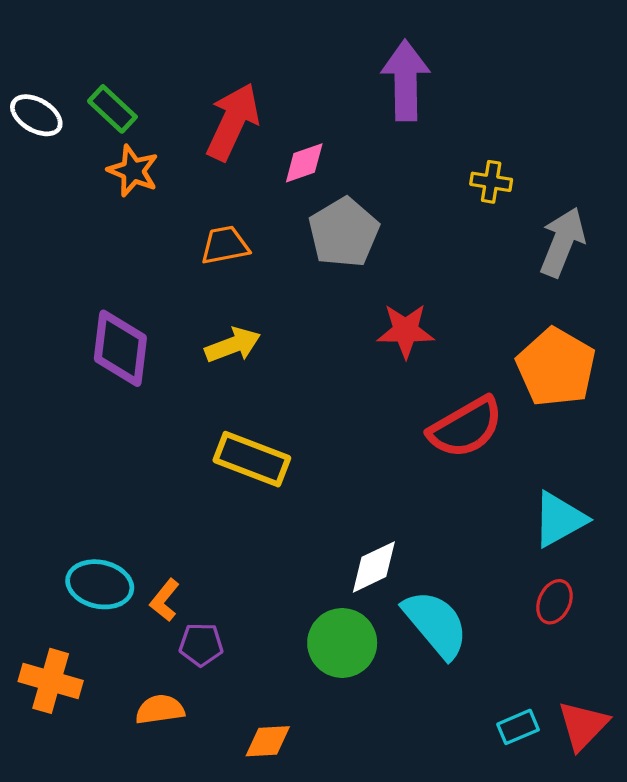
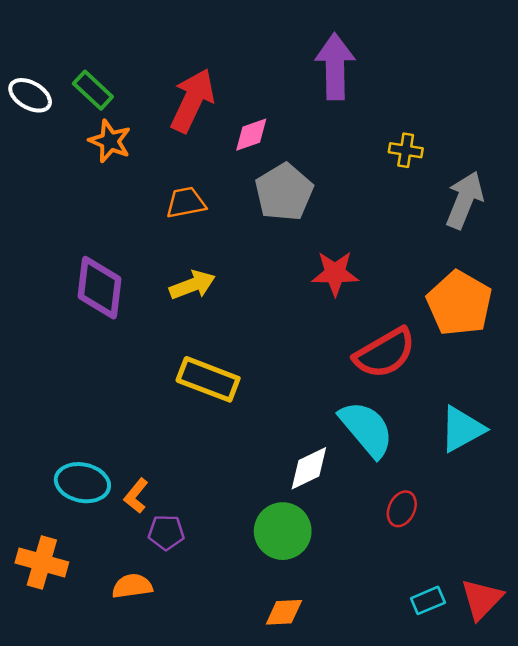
red ellipse: (555, 602) -> (402, 509), moved
cyan semicircle: (436, 624) -> (366, 429), moved
orange diamond: (268, 741) -> (284, 612), moved

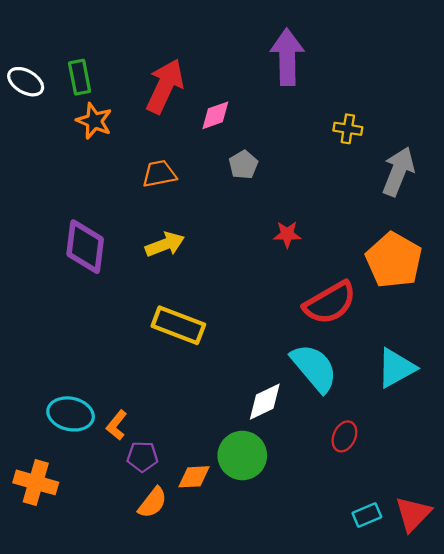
green rectangle: (93, 90) -> (80, 77), turned 36
gray pentagon: (284, 192) -> (243, 165), size x0.6
red star: (335, 273) -> (287, 234), size x0.7
orange semicircle: (132, 586) -> (152, 503), moved, turned 136
orange diamond: (284, 612) -> (194, 477), moved

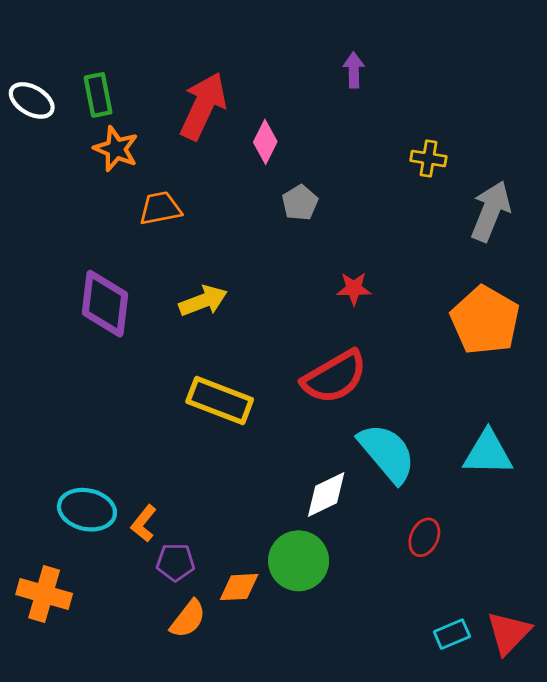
purple arrow: (287, 57) -> (354, 70), size x0.5
pink diamond: (215, 115) -> (265, 142), turned -44
orange trapezoid: (159, 174) -> (160, 208), moved
red semicircle: (330, 303) -> (334, 377), moved
cyan triangle: (396, 368) -> (488, 453), turned 30

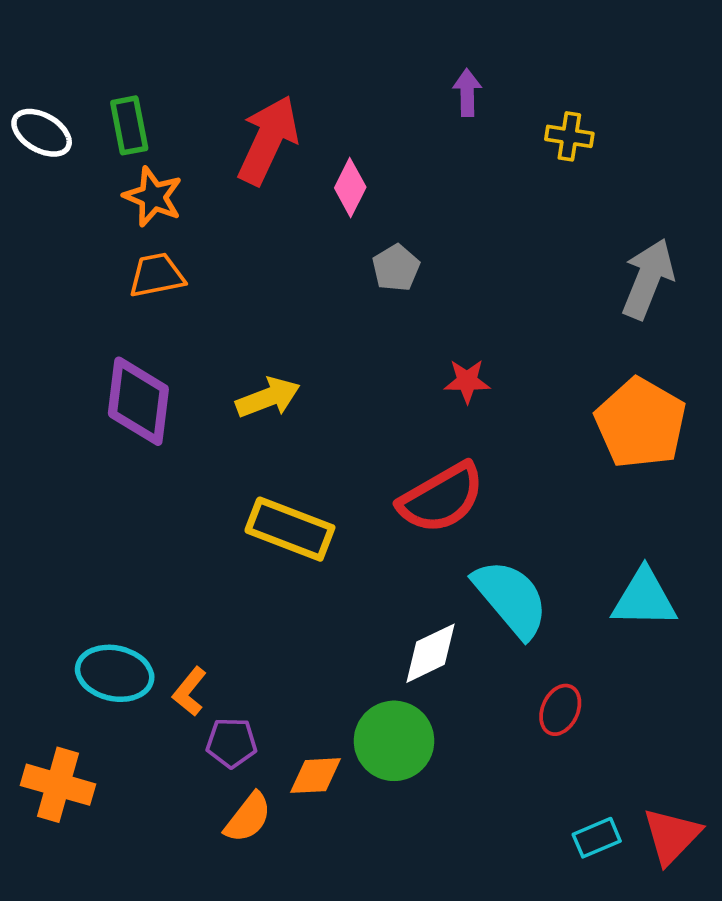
yellow cross: (428, 159) -> (569, 136), moved
orange trapezoid: (160, 208) -> (157, 275), moved

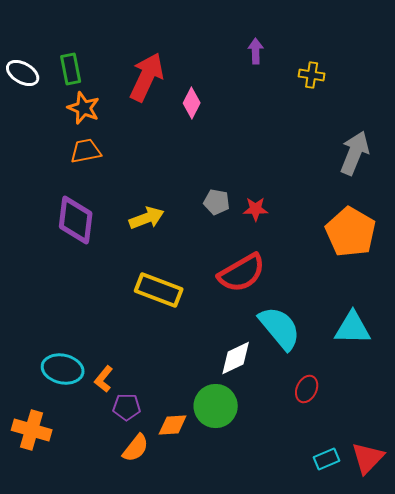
gray pentagon: (396, 268) -> (217, 202), moved, turned -30

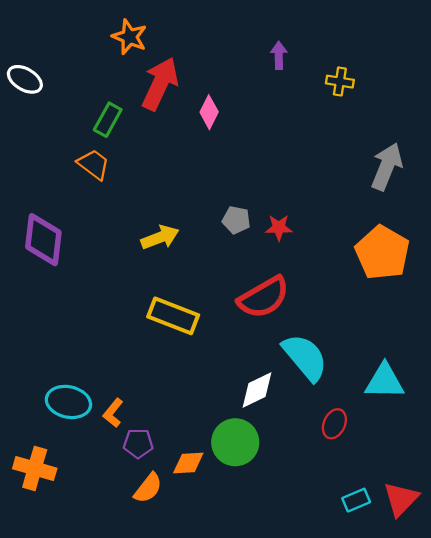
green rectangle: (71, 69) -> (108, 120), moved, turned 40
orange star: (84, 108) -> (129, 37), moved
orange trapezoid: (86, 151) -> (94, 164), turned 48
purple diamond: (76, 220) -> (43, 240), moved
cyan triangle: (353, 328) -> (385, 381), moved

